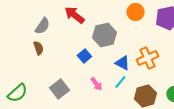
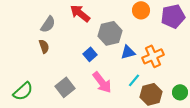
blue triangle: (122, 63) -> (128, 52), moved, turned -42
cyan line: (120, 82) -> (134, 80), moved
pink arrow: (96, 84) -> (102, 82), size x1.6

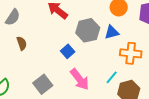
gray semicircle: (48, 24) -> (13, 17), moved
blue triangle: (128, 52) -> (112, 32), moved
orange cross: (153, 56) -> (131, 53), turned 30

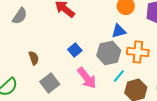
gray hexagon: (88, 30) -> (109, 53), moved
brown semicircle: (22, 43) -> (34, 58), moved

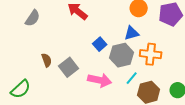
blue square: (75, 50) -> (100, 44), moved
pink arrow: (87, 78) -> (100, 80), turned -40
gray square: (50, 83) -> (69, 67), moved

